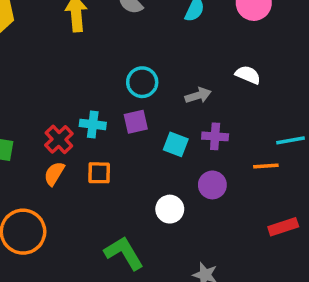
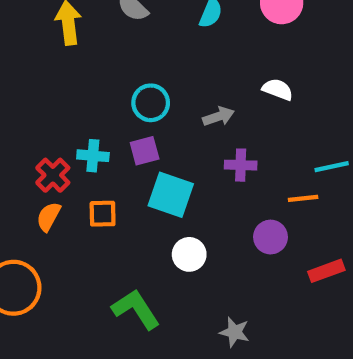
cyan square: (176, 144) -> (171, 195), moved, size x1.5
purple circle: (212, 185) -> (271, 237), moved

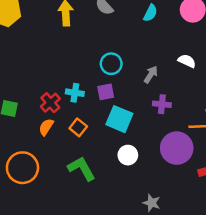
gray arrow: (219, 116) -> (151, 75), turned -42
orange square: (103, 214) -> (78, 127), turned 36
purple circle: (271, 237) -> (177, 148), size x1.6
green L-shape: (136, 309) -> (81, 169), moved

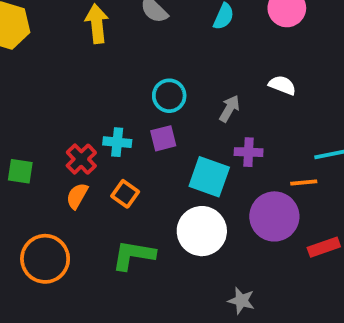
cyan square: (119, 119) -> (209, 177), moved
white circle: (128, 155) -> (202, 231), size x1.6
green L-shape: (81, 169) -> (133, 255), turned -48

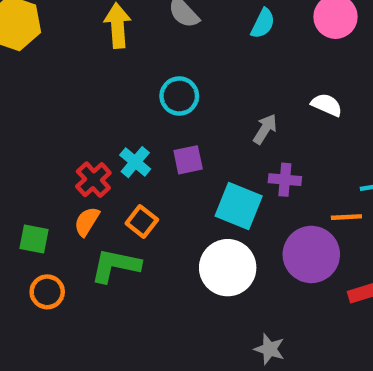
cyan circle: (169, 96) -> (179, 96), moved
cyan cross: (117, 142) -> (135, 162), turned 32
green square: (20, 171) -> (34, 239), moved
green L-shape: (133, 255) -> (115, 265), moved
orange circle: (45, 259) -> (47, 292), size x0.6

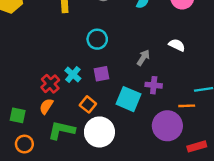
orange square: (142, 221) -> (88, 104), moved
white circle: (228, 268) -> (99, 132), moved

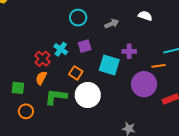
gray arrow: (143, 58) -> (112, 24), moved, turned 40

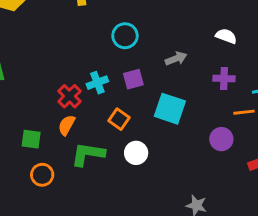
gray arrow: (112, 24) -> (176, 59), moved
cyan cross: (61, 49) -> (97, 83), turned 32
purple cross: (129, 51) -> (224, 79), moved
purple circle: (144, 84) -> (221, 139), size x0.6
white circle: (88, 95) -> (136, 153), size x0.6

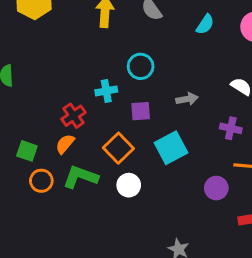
cyan cross: (97, 83) -> (106, 91), moved
cyan square: (170, 109) -> (171, 148), turned 32
orange square: (119, 119) -> (118, 148), size x1.4
orange circle: (42, 175) -> (41, 181), moved

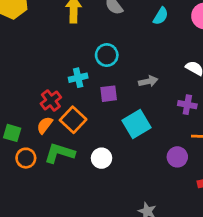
orange square: (118, 148) -> (73, 120), moved

